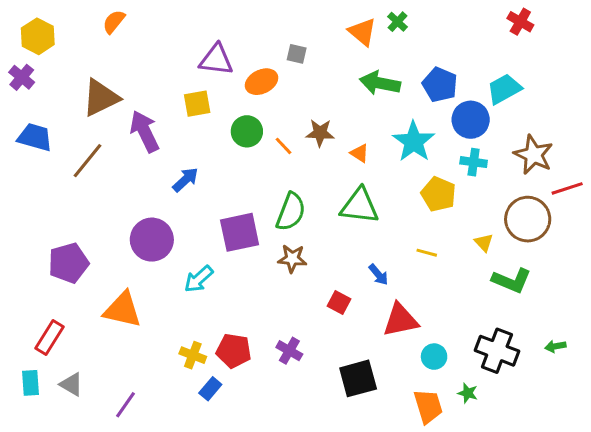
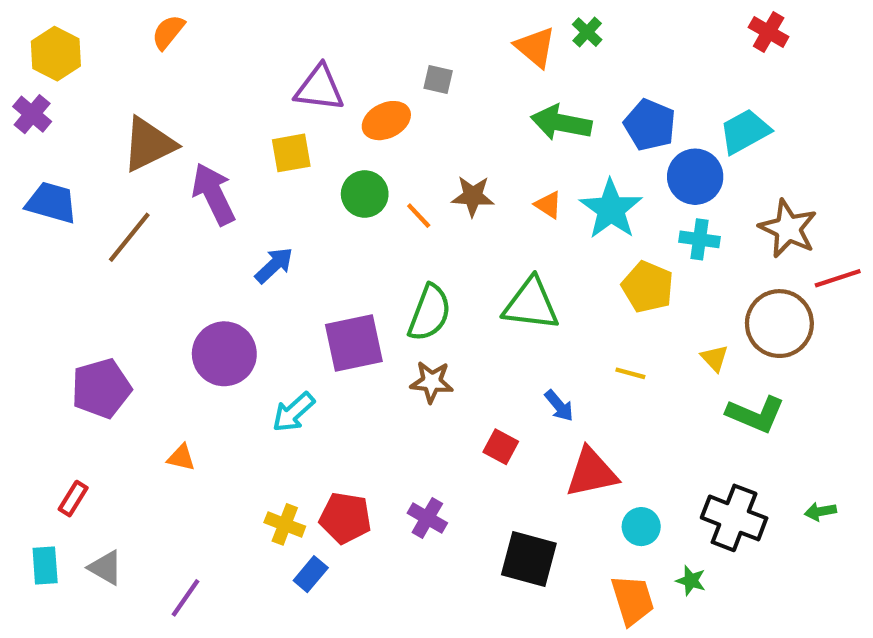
orange triangle: (359, 153) -> (548, 205), moved
orange triangle: (123, 310) -> (181, 457), size x0.5
red rectangle: (49, 338) -> (73, 499), size x0.7
black square: (358, 378) -> (529, 559), turned 30

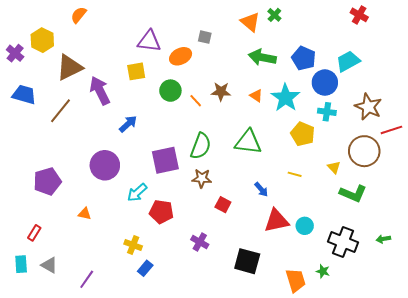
yellow hexagon: (56, 54) -> (42, 40), moved
red square: (501, 447) -> (223, 205), moved
red pentagon: (345, 518) -> (161, 212), moved
cyan circle: (641, 527) -> (305, 226), moved

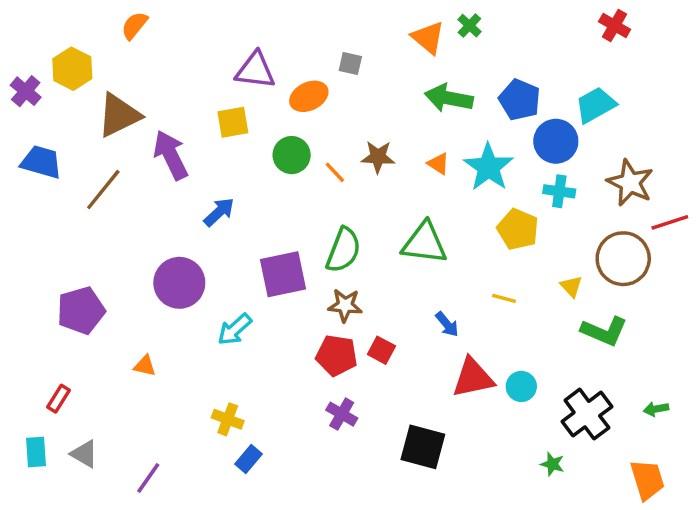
red pentagon: (161, 212) -> (336, 355), moved
black cross: (343, 242) -> (587, 414), turned 32
orange trapezoid: (296, 280) -> (647, 480), moved

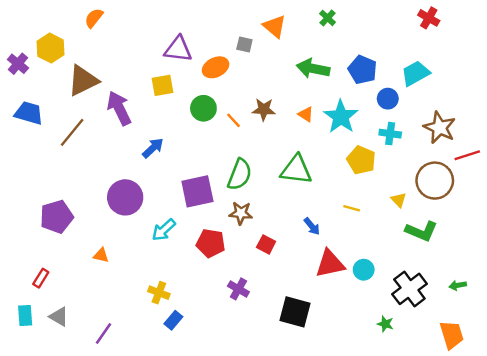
orange triangle: (428, 38) -> (275, 26), moved
blue circle: (556, 141) -> (388, 99), size x0.7
red pentagon: (336, 355) -> (211, 243), moved

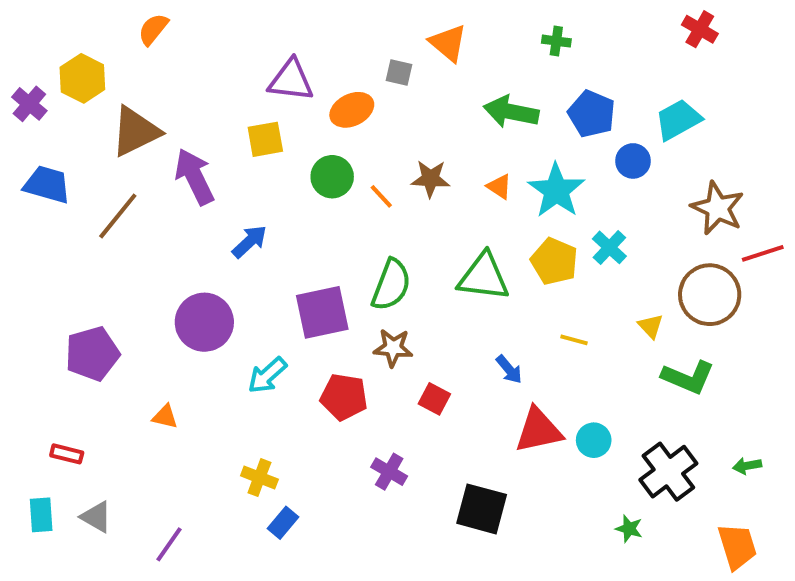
green cross: (328, 18) -> (556, 41), moved, turned -35
cyan cross: (390, 134) -> (609, 247), moved, turned 35
yellow pentagon: (361, 160) -> (554, 261), moved
red rectangle: (41, 278) -> (67, 454), turned 72

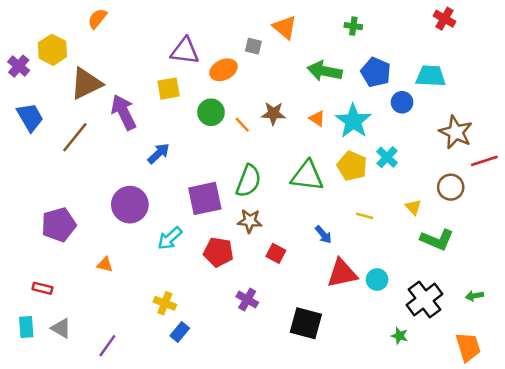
cyan trapezoid: (678, 120) -> (431, 76), turned 32
blue trapezoid: (47, 185) -> (30, 117), turned 44
brown circle: (710, 295) -> (451, 187), size x0.7

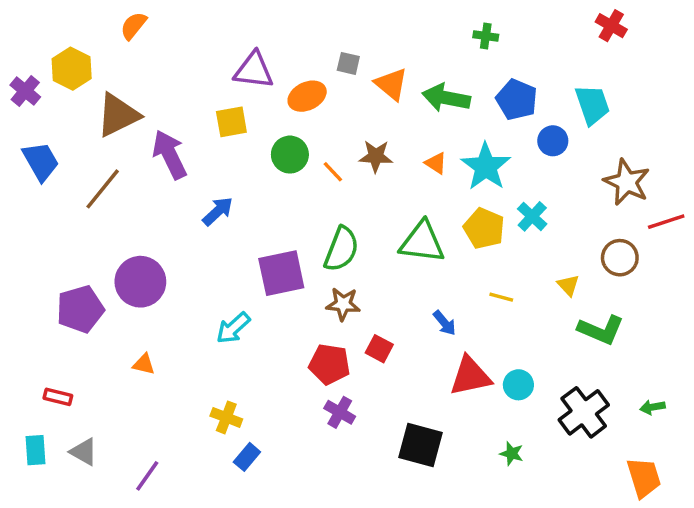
orange triangle: (285, 27) -> (391, 84), moved
cyan trapezoid: (431, 76) -> (592, 105), turned 68
purple circle: (130, 205) -> (140, 282), moved
red pentagon: (218, 252) -> (329, 364), moved
green star: (400, 336) -> (512, 454), moved

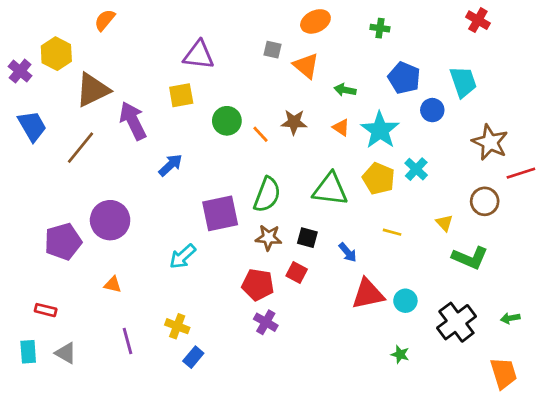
orange ellipse: (307, 96) -> (315, 21), moved
green arrow: (446, 98) -> (345, 90), moved, size x0.6
black square: (420, 445) -> (307, 238), moved, size x0.6
purple line: (147, 476) -> (128, 341), moved, turned -50

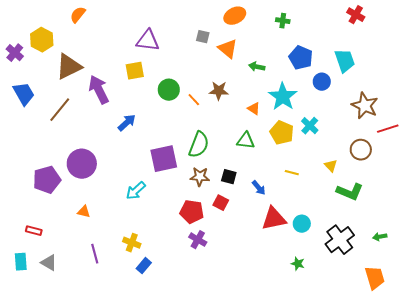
orange triangle: (341, 127) -> (254, 109), moved
green triangle: (330, 189) -> (246, 141), size x0.7

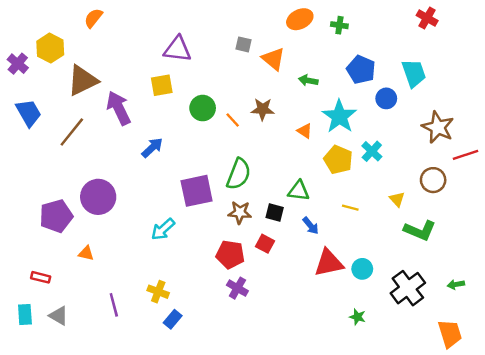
orange ellipse: (235, 16) -> (300, 19), moved
green triangle: (246, 141) -> (299, 191), moved
orange triangle: (84, 212) -> (86, 253), moved

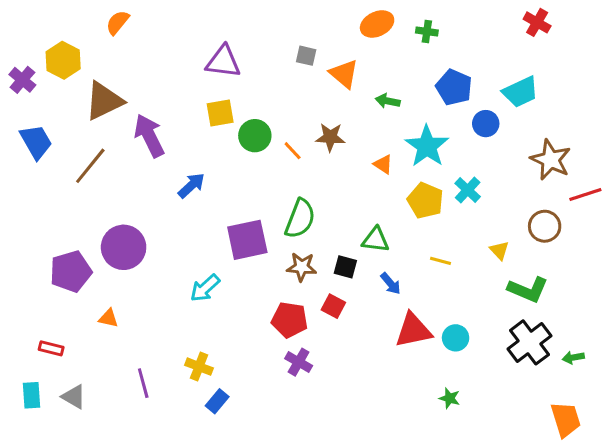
cyan trapezoid: (414, 73) -> (520, 92), turned 84
yellow square: (162, 85) -> (220, 113), moved
black cross: (408, 288) -> (529, 342), moved

